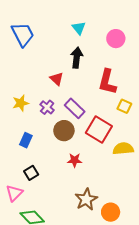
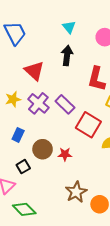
red triangle: (57, 79) -> (34, 71), moved, size x1.5
purple cross: (47, 107) -> (38, 103), size x1.5
brown circle: (64, 131) -> (43, 149), moved

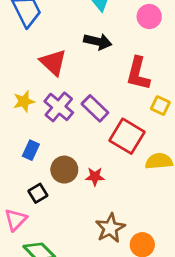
black arrow: (67, 55) -> (98, 42), turned 96

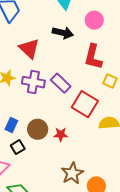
pink circle: (149, 17) -> (94, 20), moved
purple cross: (59, 107) -> (33, 82), turned -30
blue rectangle: (31, 150) -> (11, 125), moved

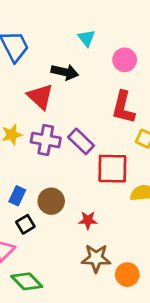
black arrow: (63, 33) -> (65, 72), moved
red square: (85, 104) -> (112, 169), turned -30
red star: (61, 134) -> (88, 220), moved
brown star: (72, 173) -> (96, 258), turned 30

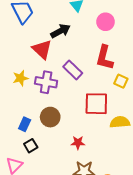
black arrow: (65, 72) -> (60, 31), turned -42
purple rectangle: (81, 141) -> (73, 70), moved
brown circle: (51, 201) -> (50, 117), moved

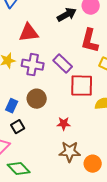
black arrow: (60, 31) -> (67, 15), moved
red triangle: (42, 49) -> (29, 33), turned -50
purple rectangle: (73, 70) -> (63, 64), moved

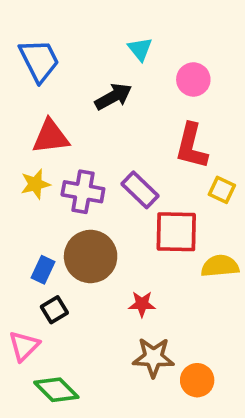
black arrow: (67, 15) -> (113, 97), moved
red triangle: (29, 33) -> (51, 137), moved
brown circle: (37, 99) -> (91, 256), size x1.4

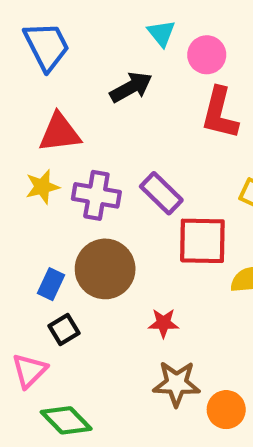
pink circle: (193, 79) -> (207, 55), moved
red L-shape: (191, 146) -> (220, 113), moved

